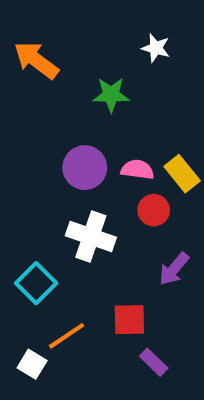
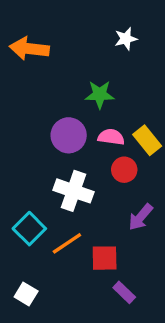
white star: (156, 48) -> (126, 39), turned -30
orange arrow: (36, 60) -> (29, 49), turned -30
green star: (111, 95) -> (100, 94), moved
orange line: (67, 336) -> (67, 243), moved

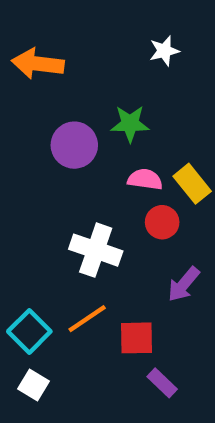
purple circle: (69, 135) -> (74, 145), moved
cyan square: (29, 229) -> (29, 331), moved

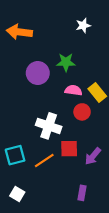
purple arrow: (184, 284) -> (93, 156), moved
cyan square: (29, 331) -> (15, 155), moved, turned 30
red square: (136, 338) -> (69, 149), moved
purple rectangle: (162, 383) -> (82, 193), turned 56

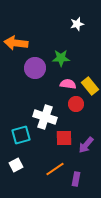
orange arrow: (19, 32) -> (16, 43), moved
cyan square: (15, 155) -> (21, 135), moved
orange line: (44, 161) -> (55, 169), moved
white square: (17, 194) -> (16, 165), moved, turned 32

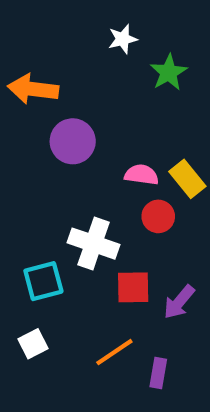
white star: (77, 24) -> (123, 39), moved
green star: (61, 58) -> (169, 72), moved, turned -30

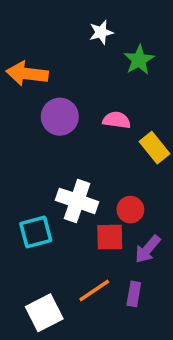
pink semicircle: (142, 175) -> (117, 120), moved
red circle: (158, 216) -> (130, 210), moved
white square: (33, 344) -> (44, 313), moved, size x1.5
purple rectangle: (158, 373) -> (134, 294), moved

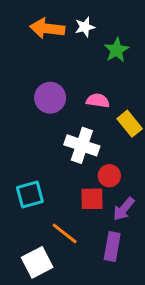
orange arrow: (27, 74) -> (47, 28), moved
white cross: (77, 201) -> (82, 145), moved
orange line: (94, 290) -> (65, 233), moved, turned 72
purple rectangle: (134, 294) -> (112, 246), size x1.4

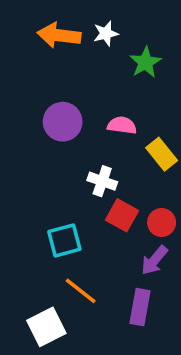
white cross: (82, 145) -> (102, 181), size x0.7
red circle: (109, 176) -> (162, 222), moved
cyan square: (30, 194) -> (64, 240), moved
red square: (92, 199) -> (122, 215), moved, turned 30

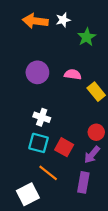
white cross: (102, 181) -> (42, 117), moved
red square: (122, 215) -> (64, 147), moved
cyan square: (64, 240) -> (38, 143), turned 30

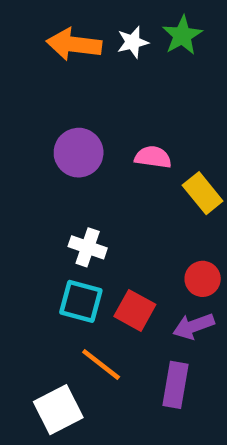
green star: (87, 37) -> (182, 35), moved
purple arrow: (92, 155) -> (194, 326), turned 30

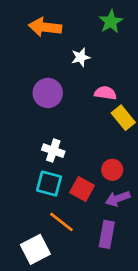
white star: (133, 42) -> (81, 57), moved
pink semicircle: (153, 157) -> (105, 93), moved
red circle: (203, 279) -> (112, 170), moved

